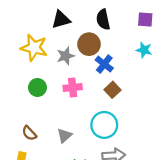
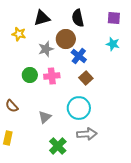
yellow star: (34, 48) -> (19, 34), moved, size x0.6
green circle: (37, 87) -> (30, 75), moved
brown semicircle: (29, 133) -> (12, 106), moved

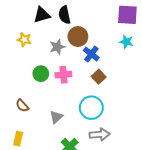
black triangle: (42, 18) -> (42, 15), moved
black semicircle: (78, 18) -> (65, 15), moved
purple square: (114, 18) -> (127, 15), size x1.5
yellow star: (19, 34) -> (24, 40), moved

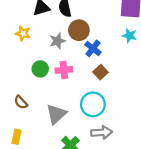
gray triangle: (56, 117) -> (56, 114), size x1.5

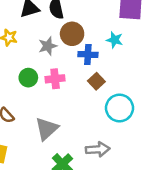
cyan star: (130, 36) -> (115, 40), moved
blue cross: (93, 48) -> (88, 54), turned -35
cyan circle: (93, 104) -> (120, 108), moved

